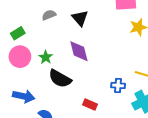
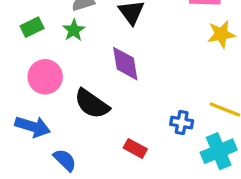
pink circle: (20, 57) -> (45, 77), moved
green star: (46, 57) -> (74, 30), moved

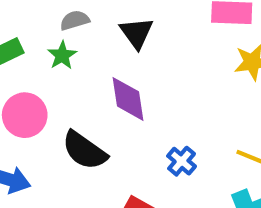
blue cross: (182, 123) -> (182, 161), moved, turned 30

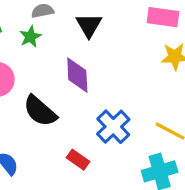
blue cross: (182, 161) -> (113, 127), size x1.5

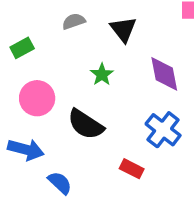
green star: (30, 37) -> (102, 74), moved
purple diamond: (77, 75) -> (164, 74), moved

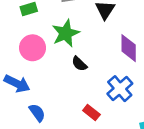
green star: (102, 74) -> (66, 33), moved, size x1.6
black semicircle: (86, 124) -> (79, 64), moved, size x0.6

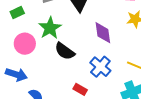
black semicircle: (79, 64) -> (65, 51), size x1.5

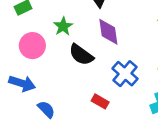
green star: (50, 28) -> (63, 26), size x0.7
purple diamond: (103, 33) -> (108, 32), moved

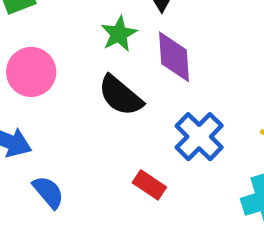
green star: (63, 26) -> (119, 34), moved

